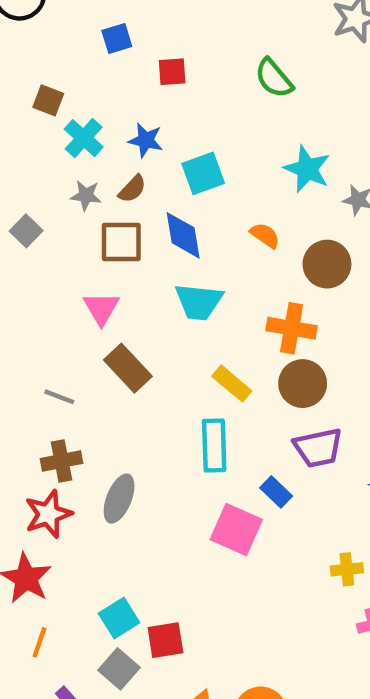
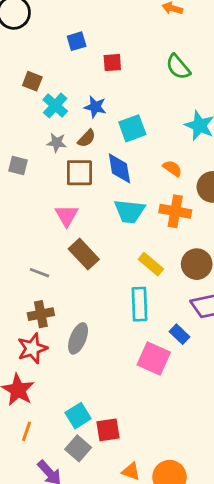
gray square: (26, 231) -> (18, 165), turned -30
orange cross: (292, 328) -> (175, 211), moved

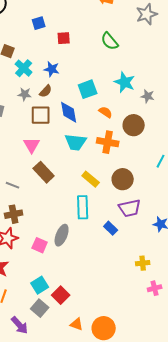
cyan square: (132, 128) -> (88, 89), moved
gray ellipse: (78, 338) -> (62, 235), moved
pink square: (154, 358) -> (40, 245), moved, size x0.7
red square: (108, 430) -> (61, 295), turned -36

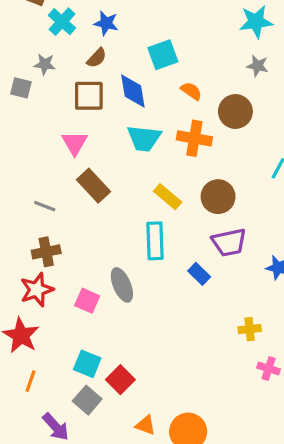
cyan star: (125, 82) -> (256, 22), moved, turned -30
gray star: (25, 94) -> (45, 64), moved
gray ellipse: (62, 235) -> (122, 285), turned -45
cyan square: (40, 285) -> (87, 364), turned -36
pink cross: (155, 288) -> (269, 369), turned 32

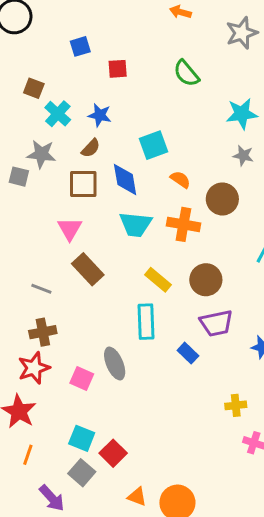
gray star: (45, 64) -> (41, 154), size x1.4

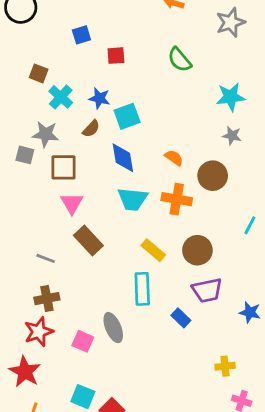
cyan square: (154, 145) -> (127, 116), moved
brown square: (83, 184) -> (64, 167), moved

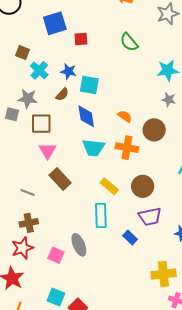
blue square: (81, 35) -> (55, 23), size x1.6
cyan square: (127, 116) -> (89, 85), turned 30
yellow cross: (225, 366) -> (164, 274), size x1.6

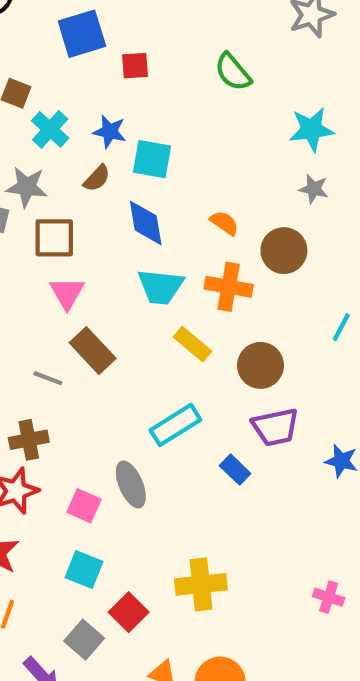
yellow rectangle: (109, 186) -> (192, 344), moved
gray line: (28, 193) -> (48, 378), moved
cyan rectangle: (101, 216) -> (175, 425), turned 60
yellow cross: (164, 274) -> (201, 584), moved
cyan square: (56, 297) -> (84, 570), moved

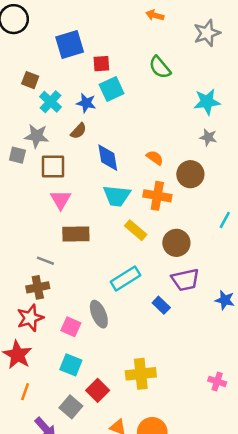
cyan square: (152, 159) -> (112, 89), moved, turned -35
brown rectangle: (93, 351) -> (76, 234), turned -48
gray line: (48, 378) -> (45, 261), moved

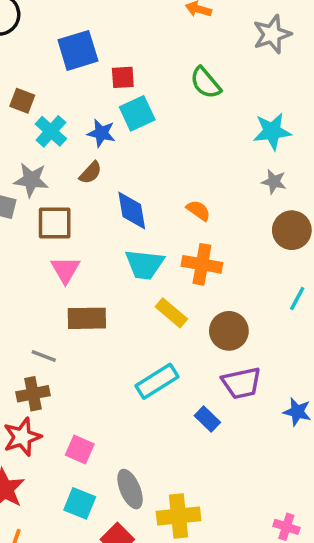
brown circle: (190, 174) -> (292, 230), moved
gray ellipse: (99, 314) -> (130, 489), moved

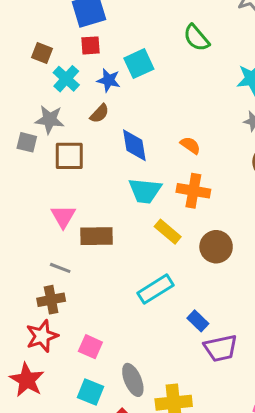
red square: (123, 77) -> (90, 45), moved
pink triangle: (65, 270) -> (63, 216), moved
purple trapezoid: (241, 383) -> (221, 348), moved

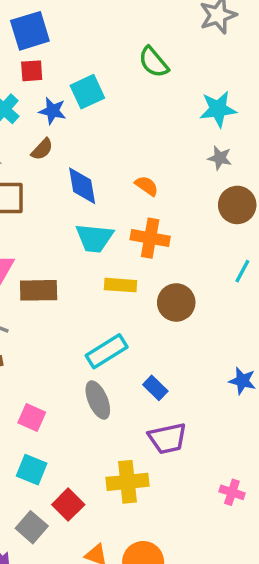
yellow rectangle: (168, 232) -> (120, 285), turned -36
purple trapezoid: (221, 348) -> (168, 438), moved
gray ellipse: (133, 380) -> (98, 400), moved

